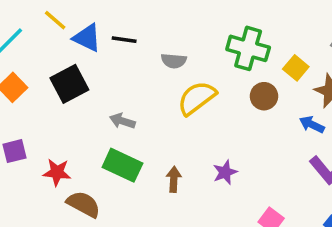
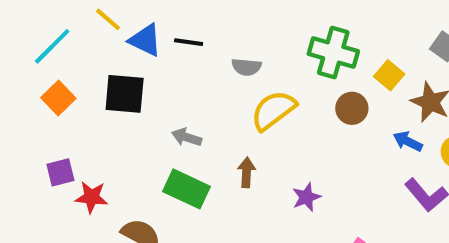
black square: (69, 84) -> (125, 94), turned 33
red star: (57, 172) -> (91, 197), moved
brown arrow: (174, 179) -> (246, 172), moved

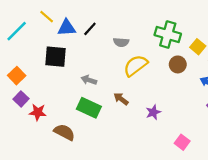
blue triangle: (145, 40) -> (67, 28), turned -30
black line: (189, 42) -> (90, 29), turned -56
orange square: (58, 98) -> (17, 76), moved
purple square: (60, 172) -> (21, 99), turned -32
brown arrow: (246, 172) -> (121, 99), turned -56

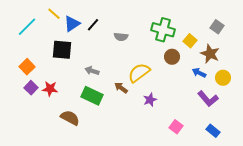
blue triangle: (67, 28) -> (72, 24), turned -30
yellow semicircle: (136, 66) -> (139, 73), moved
red star: (38, 112) -> (50, 89), moved

